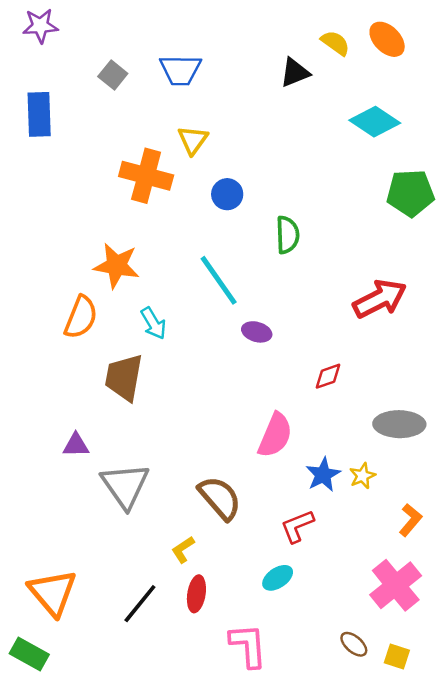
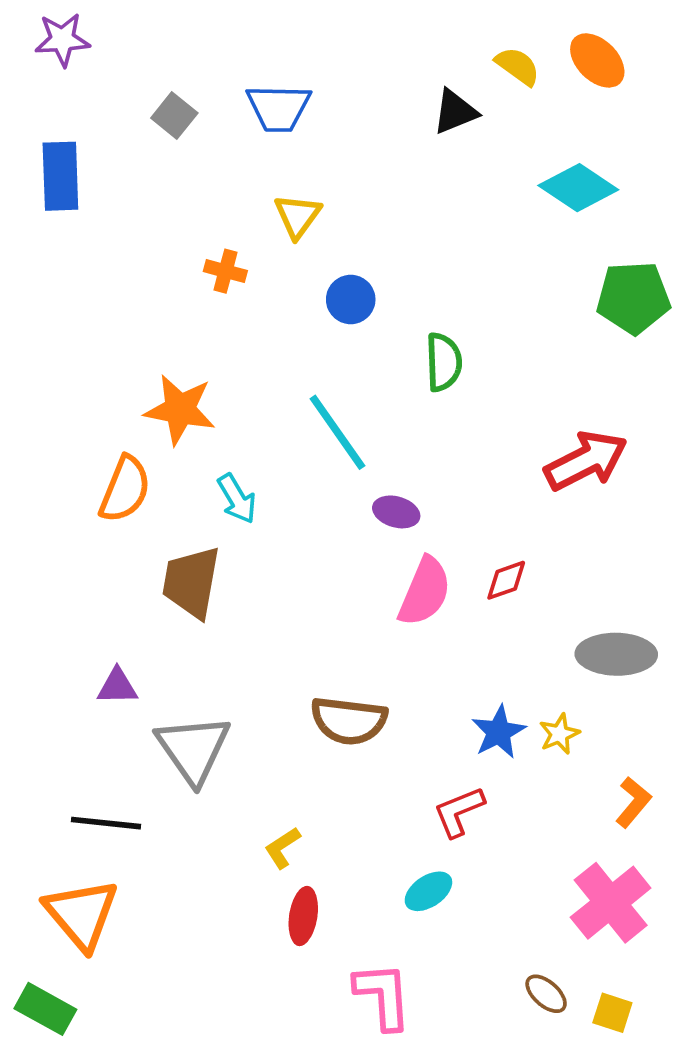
orange cross: (146, 176) -> (225, 271), size x0.5
pink semicircle: (275, 435) -> (425, 592), moved
brown semicircle: (220, 498) -> (349, 721), moved, turned 138
black line: (140, 604) -> (106, 823), moved, turned 57

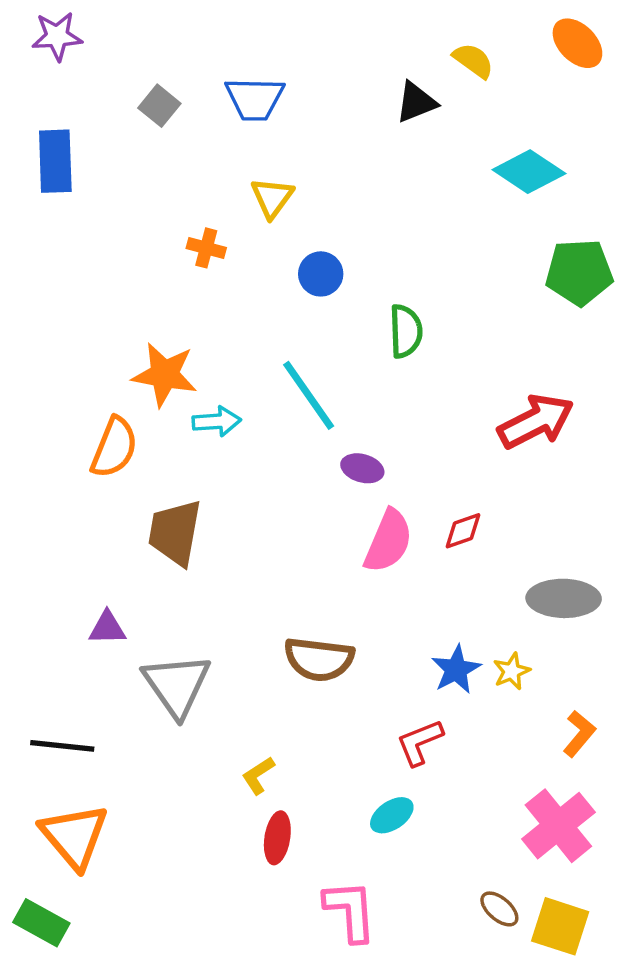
orange ellipse: (597, 60) -> (577, 43), moved
cyan arrow: (237, 499) -> (217, 421), moved, turned -63
black line: (106, 823) -> (62, 746), moved
yellow square: (612, 1013) -> (560, 926), size x1.6

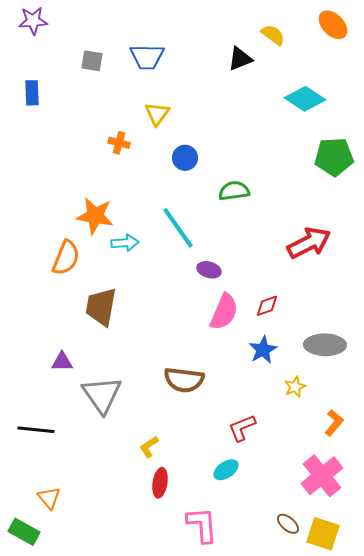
gray square: (159, 106) -> (92, 61), turned -30
blue rectangle: (55, 161) -> (32, 93), size x0.7
green semicircle: (406, 331) -> (234, 191), turned -96
blue star: (456, 670) -> (263, 350), moved
orange triangle: (74, 836) -> (49, 498), moved, size x0.6

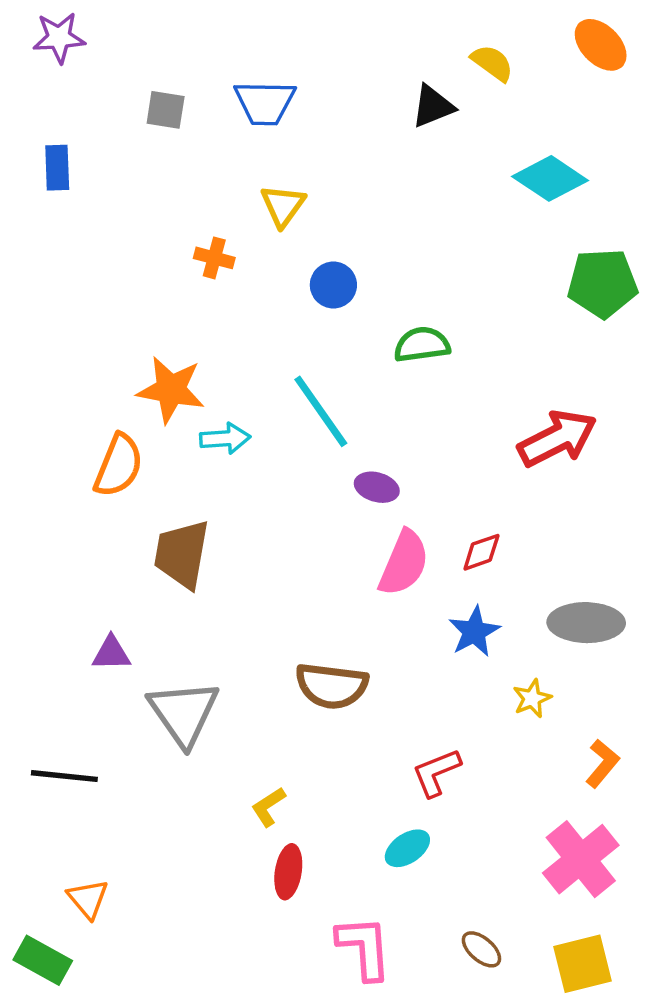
brown ellipse: (288, 524) -> (481, 949), moved
yellow square: (323, 534) -> (583, 964), turned -32

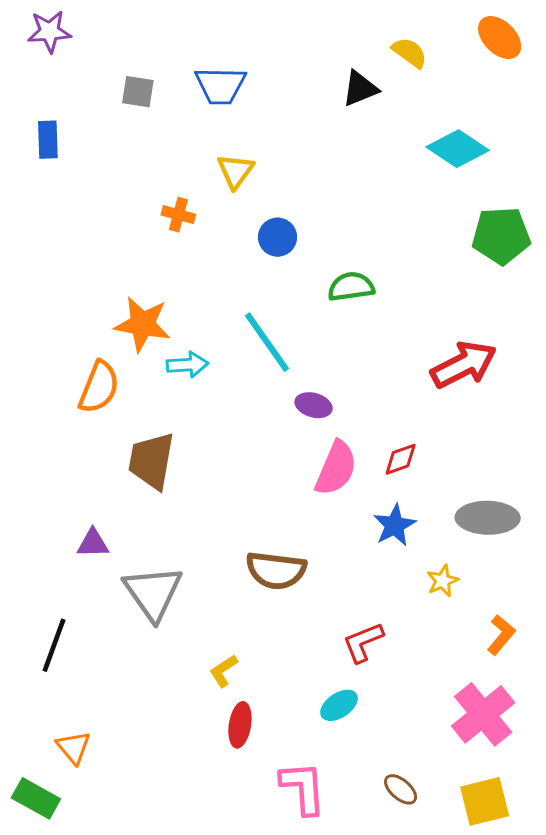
black line: (64, 776) -> (54, 645), turned -76

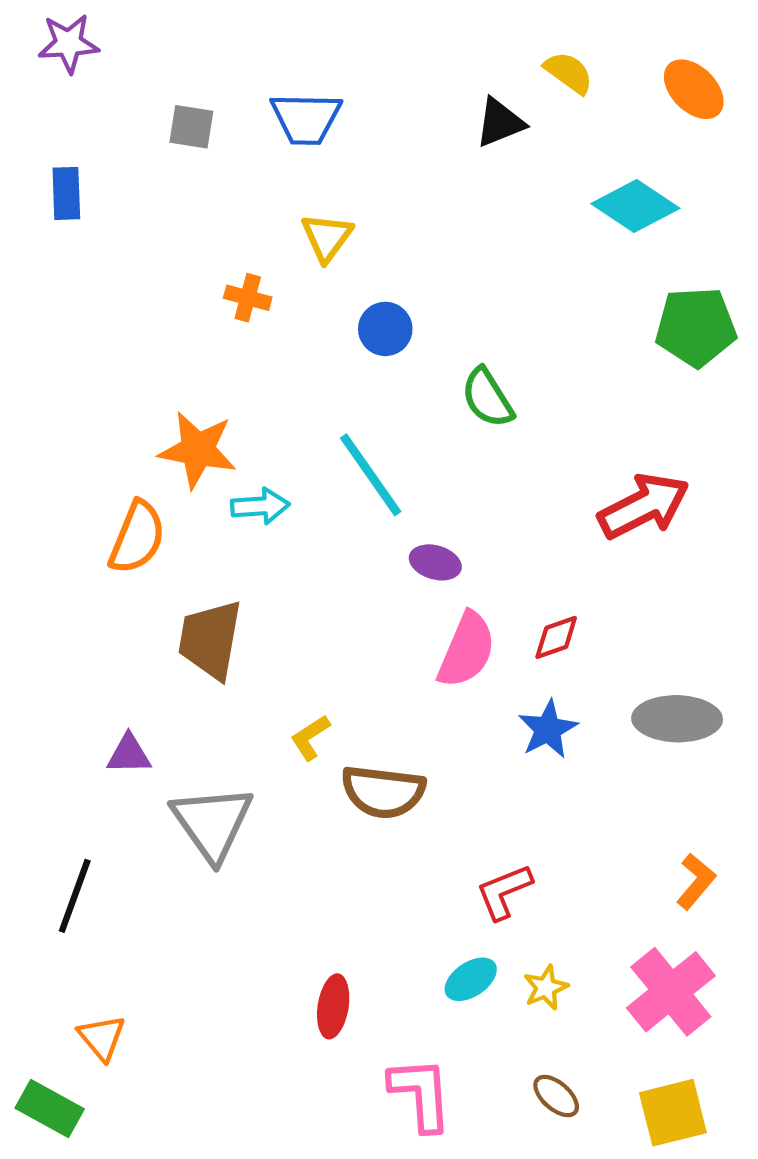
orange ellipse: (500, 38) -> (694, 89), moved
green semicircle: (351, 287) -> (487, 398), turned -114
yellow star: (443, 581) -> (546, 988), moved
yellow L-shape: (223, 671) -> (310, 737), moved

